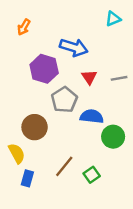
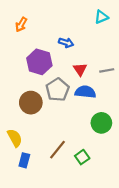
blue arrow: (74, 47) -> (66, 43), size x0.6
blue semicircle: (92, 116) -> (85, 92), moved
brown circle: (35, 127) -> (31, 103), moved

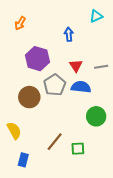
blue arrow: (66, 43) -> (69, 34), moved, turned -112
green square: (82, 157) -> (78, 149), turned 32
blue rectangle: (24, 160) -> (23, 160), moved

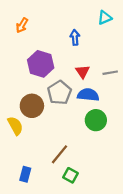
green circle: (96, 116) -> (96, 120), moved
yellow semicircle: (14, 130) -> (15, 126), moved
green square: (78, 149) -> (70, 175), moved, turned 32

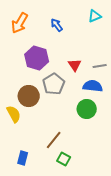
orange arrow: (22, 25) -> (20, 23), size x1.5
blue arrow: (75, 37) -> (57, 25), moved, turned -32
blue semicircle: (88, 95) -> (93, 86), moved

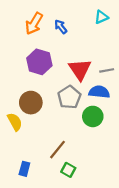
orange arrow: (20, 23) -> (34, 23), moved
red triangle: (75, 65) -> (80, 69), size x1.6
gray pentagon: (54, 84) -> (69, 97), moved

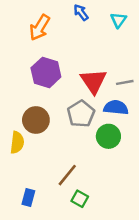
cyan triangle: (101, 17) -> (118, 20), turned -32
blue arrow: (61, 27) -> (81, 12), moved
yellow semicircle: (15, 122) -> (17, 143), turned 36

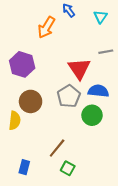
orange arrow: (40, 27) -> (46, 27), moved
purple hexagon: (46, 72) -> (22, 64), moved
gray line: (125, 82) -> (106, 52), moved

